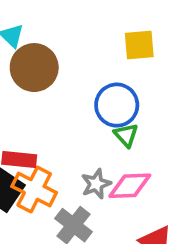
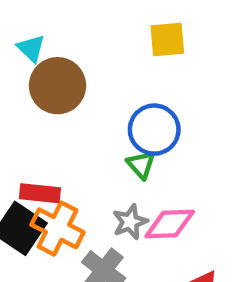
yellow square: (139, 45) -> (167, 40), moved
green triangle: (126, 135) -> (141, 165), moved

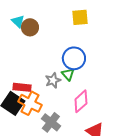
brown circle: (58, 86) -> (30, 27), moved, size x0.7
gray star: (130, 222) -> (53, 80), moved
pink diamond: (170, 224) -> (81, 101), turned -40

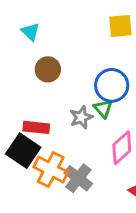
brown circle: (30, 27) -> (48, 69), moved
orange cross: (30, 103) -> (51, 169), moved

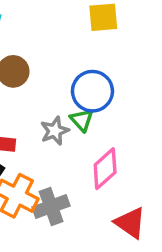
gray cross: (78, 178) -> (51, 207), turned 32

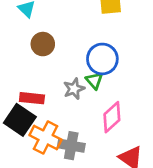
gray cross: (51, 207) -> (71, 146), turned 30

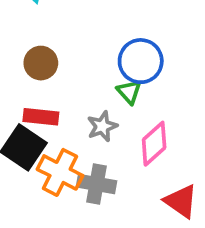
brown circle: (43, 44) -> (41, 63), moved
gray star: (74, 89) -> (102, 126), moved

